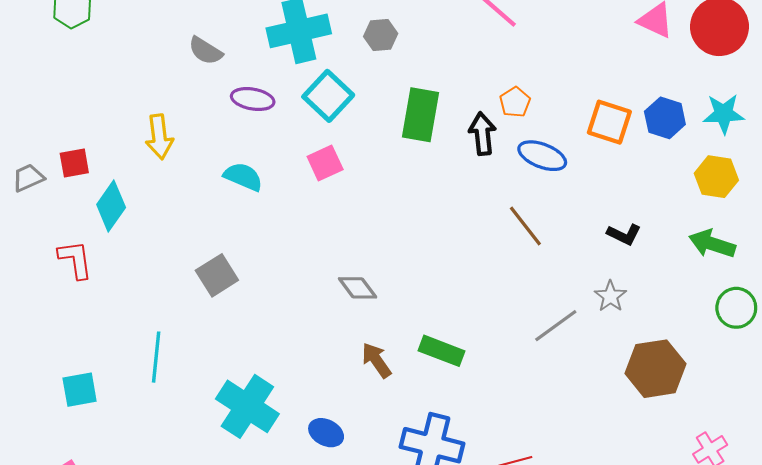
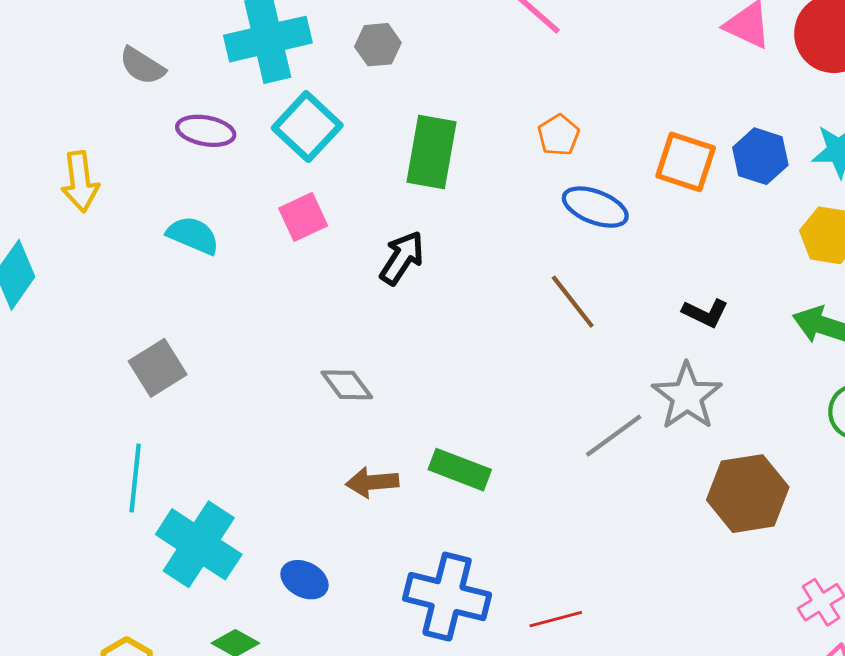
black arrow: (482, 134) -> (402, 258), moved, turned 39
gray star: (610, 296) -> (687, 396), size x1.6
cyan line: (156, 357) -> (135, 478), moved
brown arrow: (376, 360) -> (372, 482), turned -60

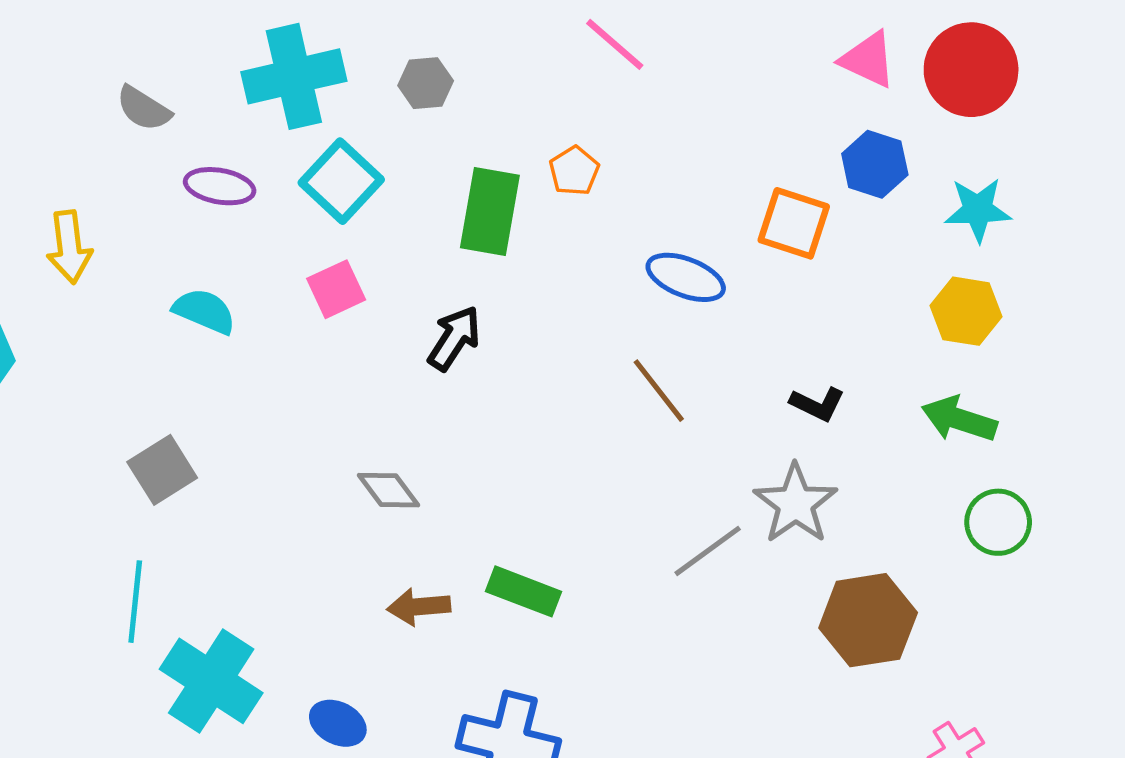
orange pentagon: (559, 135) -> (574, 171), moved
blue hexagon: (760, 156) -> (875, 164), moved

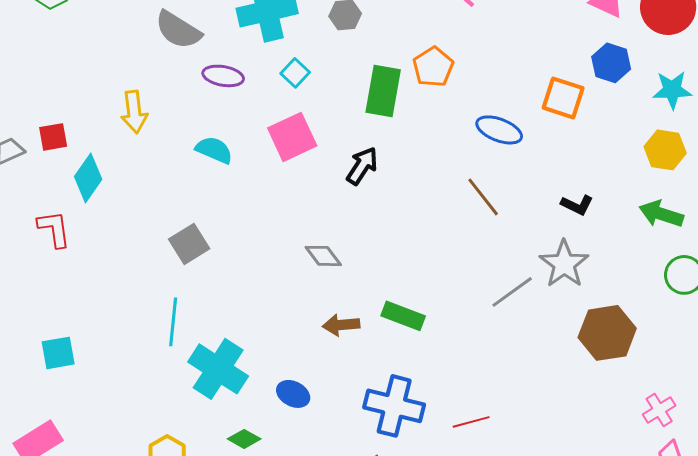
gray semicircle: (144, 109) -> (178, 30), size x1.4
orange pentagon: (574, 171) -> (433, 67), size x1.4
cyan square: (341, 181) -> (295, 73), size x0.6
pink square: (336, 289) -> (292, 137), size x1.4

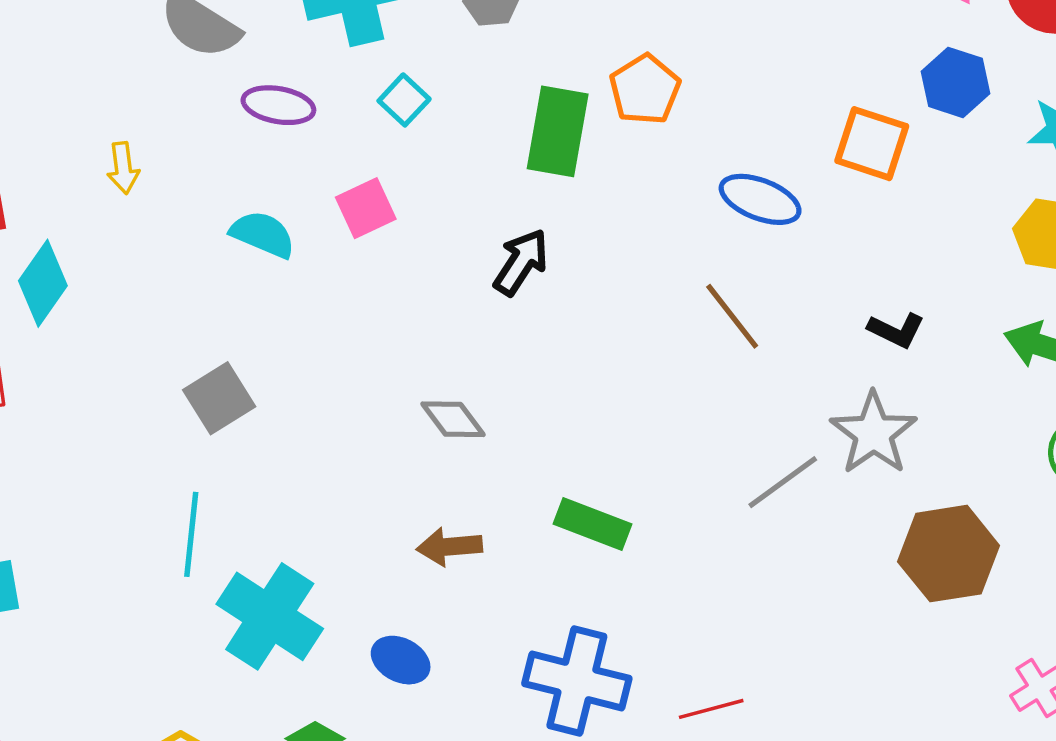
yellow arrow: (134, 112) -> (123, 168), size x0.7
pink square: (292, 137) -> (366, 208), moved, size x0.7
brown arrow: (341, 325) -> (449, 547), moved

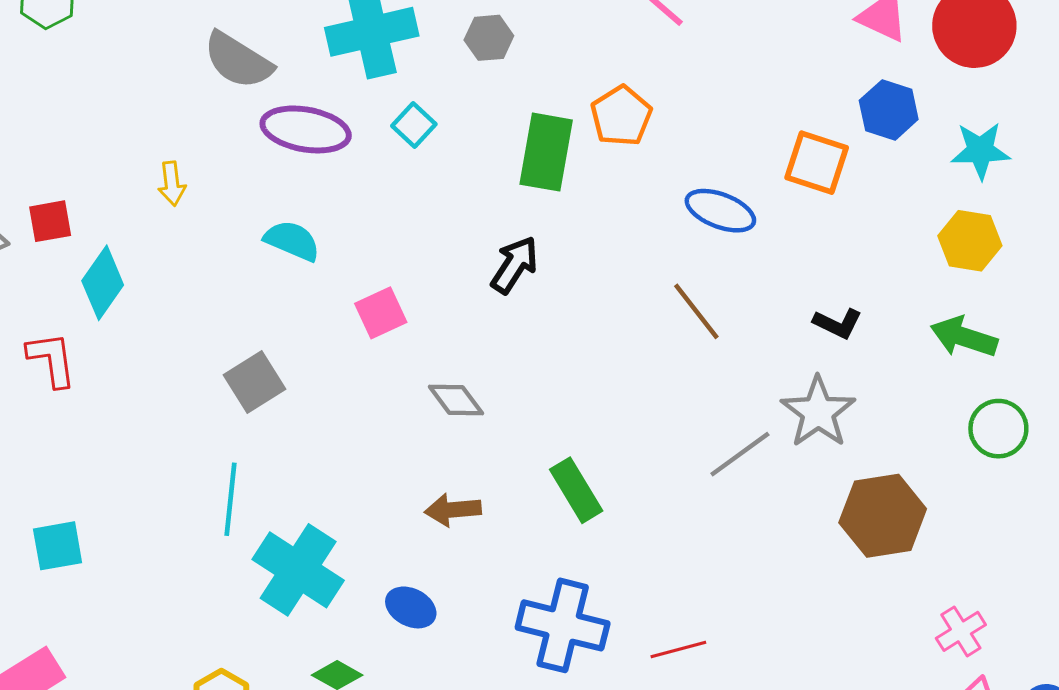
purple ellipse: (278, 105) -> (306, 129), size x1.4
pink square: (366, 208) -> (381, 313), moved
green rectangle: (593, 524) -> (576, 490), turned 38

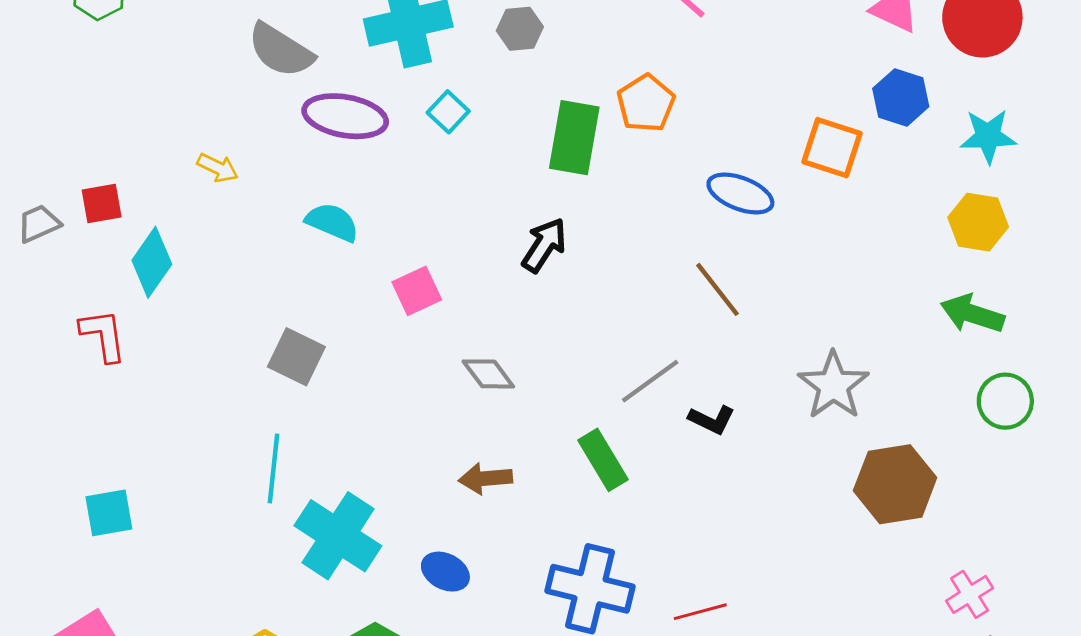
yellow arrow: (172, 184) -> (218, 168), turned -57
black L-shape: (838, 323) -> (712, 420), moved
gray square: (254, 382) -> (296, 357), turned -32
gray line: (740, 454) -> (650, 381), moved

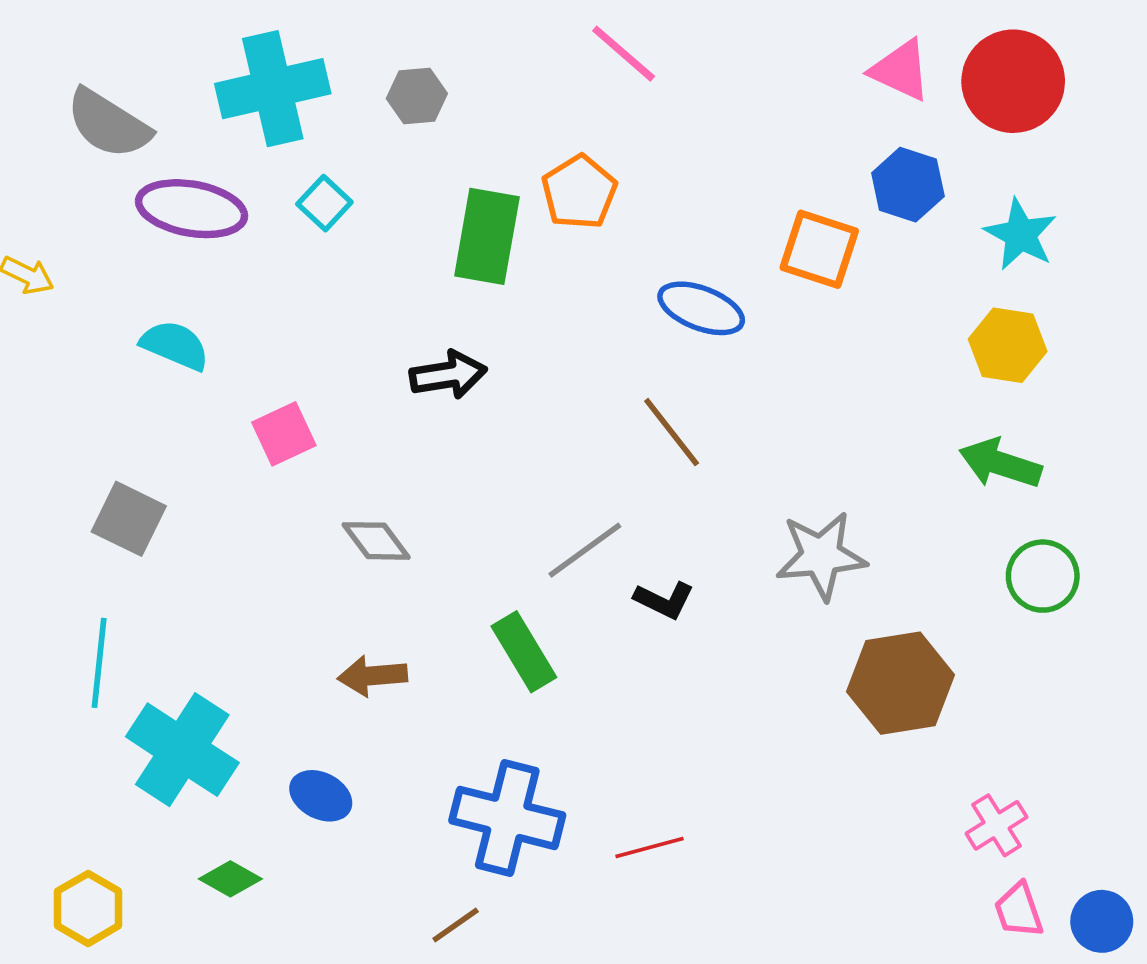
cyan star: (988, 136) -> (1021, 234), turned 30
black arrow: (544, 245) -> (448, 375), turned 48
gray star: (833, 385) -> (821, 556), turned 30

